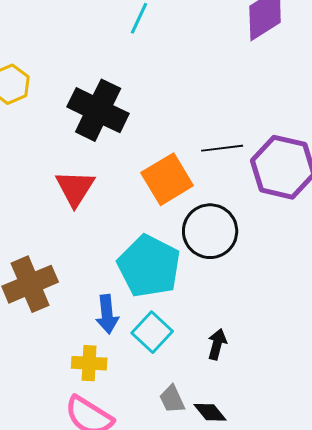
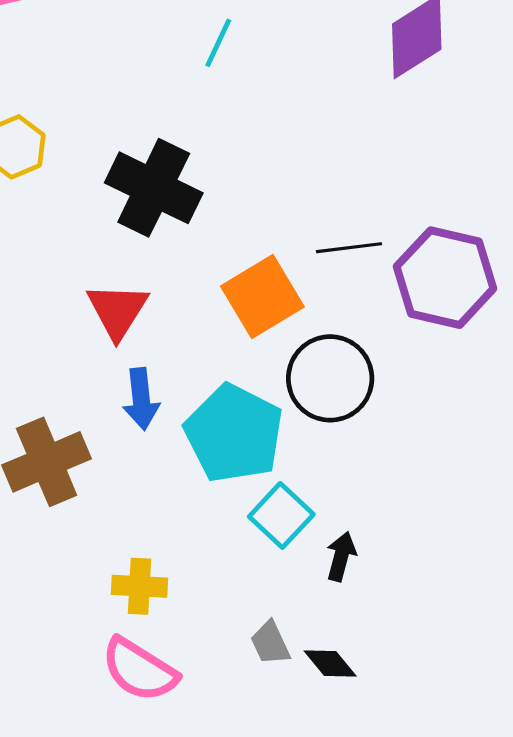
blue arrow: (107, 314) -> (141, 399), moved
cyan square: (152, 332) -> (281, 515), moved

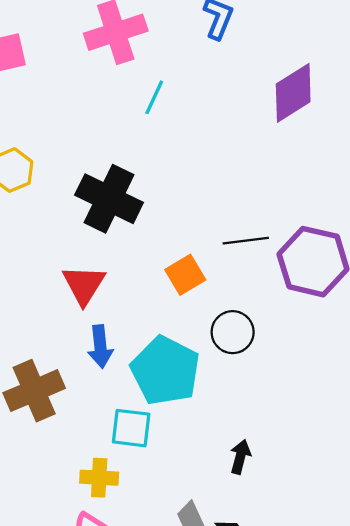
orange square: (262, 296) -> (185, 275), size x0.7
black circle: (330, 378) -> (233, 332), size x0.7
cyan square: (281, 515) -> (131, 428), moved, turned -36

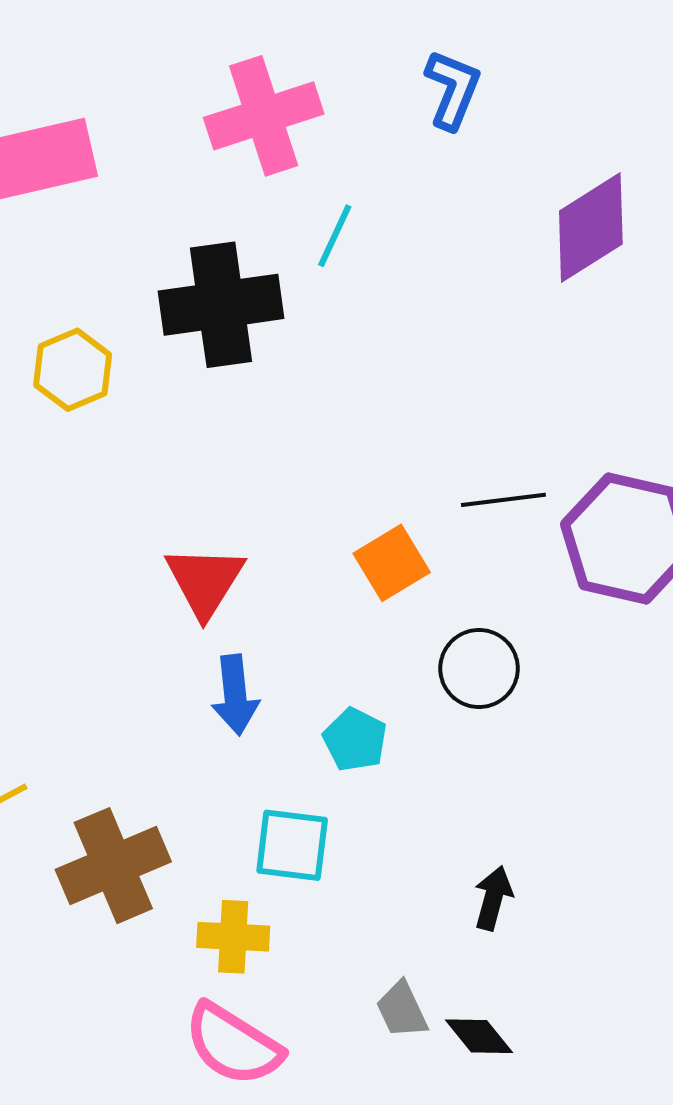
black cross: (109, 199) -> (221, 305), moved, turned -34
cyan pentagon: (165, 371) -> (355, 740), size x0.5
brown cross: (34, 391) -> (113, 866), moved

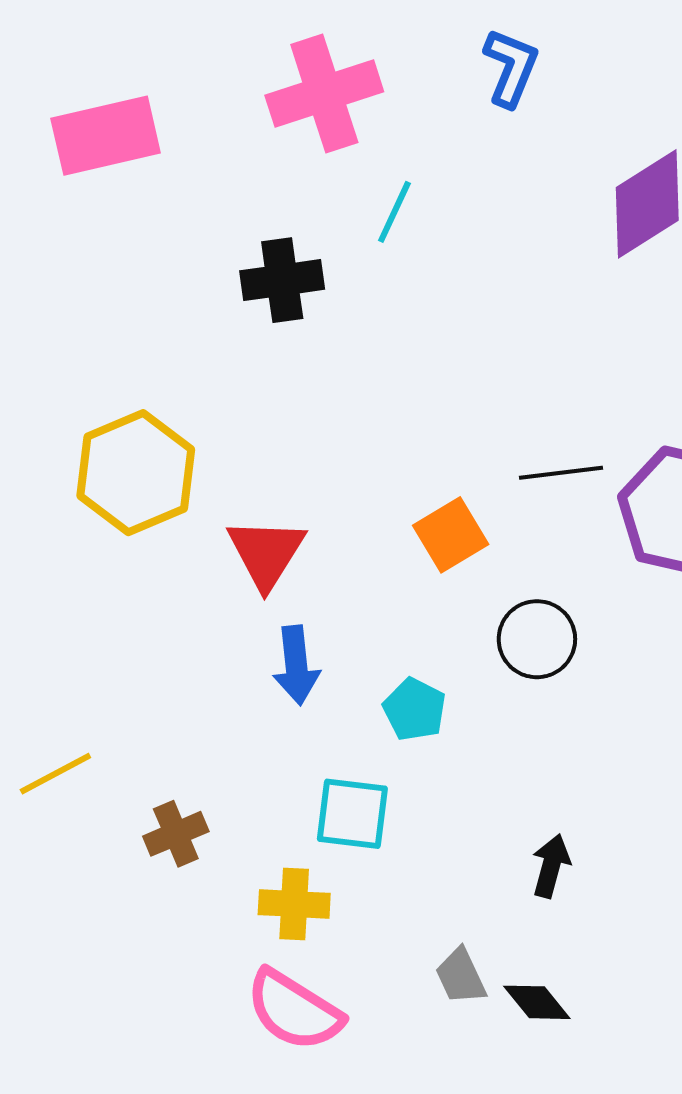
black cross: (221, 305) -> (282, 280), size x0.7
yellow hexagon: (73, 370) -> (136, 473), moved, size x1.5
brown cross: (113, 866) -> (176, 834), size x0.6

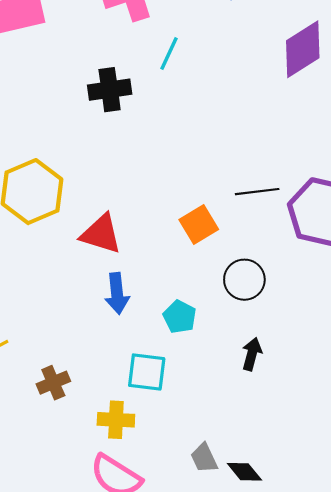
red triangle: (266, 553) -> (101, 234), turned -45
black arrow: (551, 866) -> (252, 354), moved

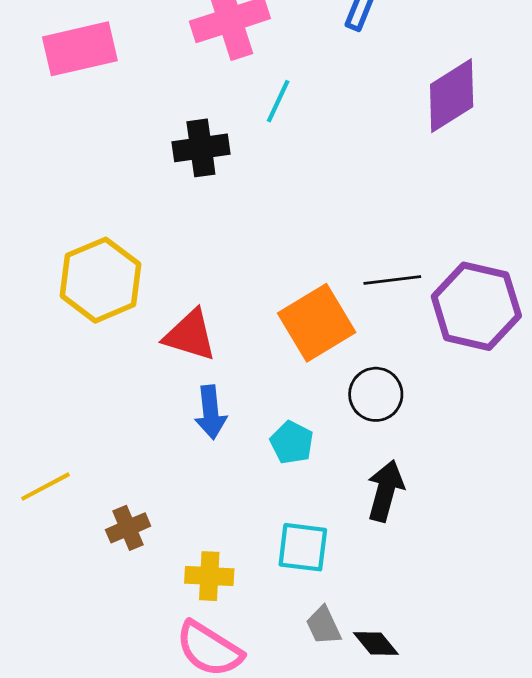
orange square: (199, 224) -> (317, 323), size x1.5
black arrow: (252, 354) -> (385, 491), size x1.4
cyan square: (147, 372) -> (303, 547), moved

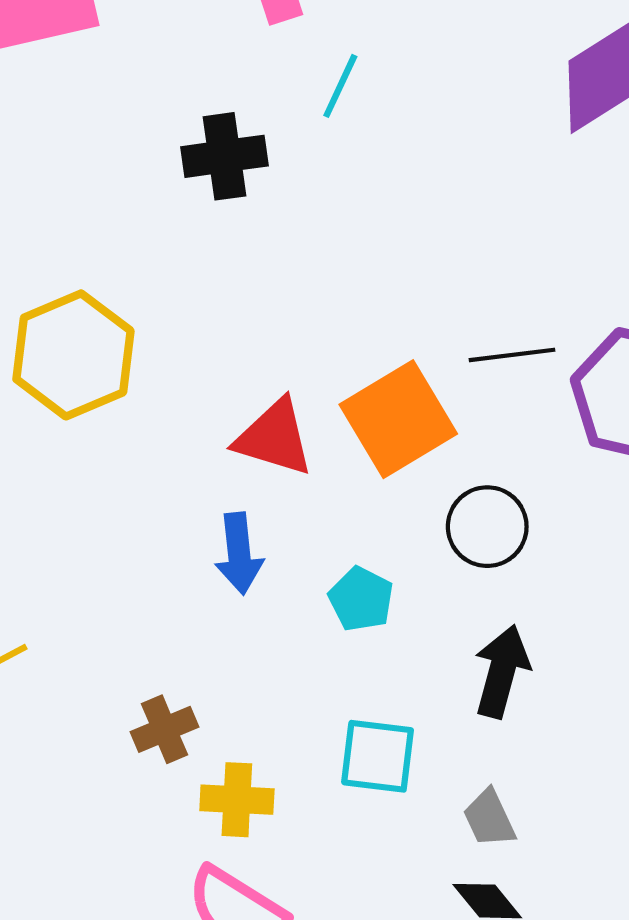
red triangle: (190, 335) -> (274, 438), moved
brown cross: (128, 528) -> (164, 729), moved
gray trapezoid: (324, 626) -> (489, 818), moved

